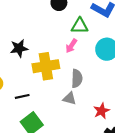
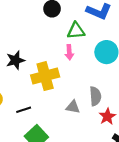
pink arrow: (71, 46) -> (69, 52), turned -32
gray semicircle: (77, 78) -> (95, 96), moved

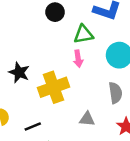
black star: (15, 60) -> (19, 72), turned -30
gray semicircle: (95, 96) -> (115, 93), moved

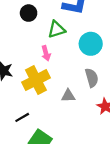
pink arrow: (78, 59) -> (46, 53), moved
gray triangle: (87, 119) -> (68, 96), moved

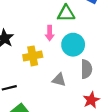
cyan circle: (91, 44) -> (73, 45), moved
yellow cross: (36, 80) -> (33, 56), size x0.7

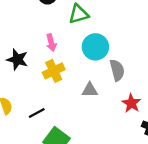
pink arrow: (50, 33) -> (51, 43), moved

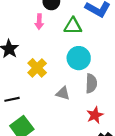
pink arrow: (51, 43) -> (39, 22), moved
yellow cross: (54, 71) -> (37, 68), turned -36

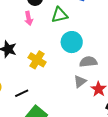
gray semicircle: (91, 83) -> (88, 62), turned -84
gray triangle: (63, 93) -> (80, 81), moved, turned -40

